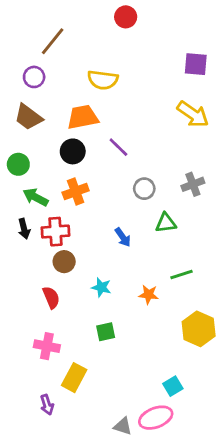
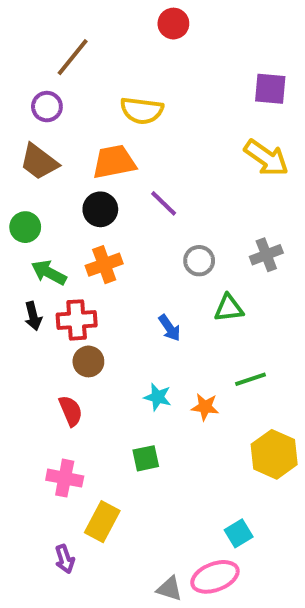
cyan star: (101, 287) -> (158, 397), moved

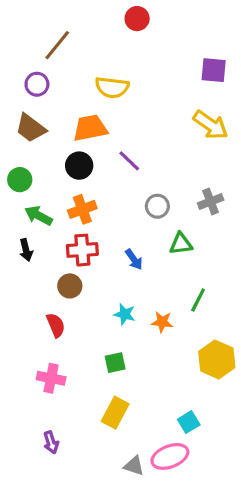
red cross: (77, 320) -> (82, 250), moved
green line: (250, 379) -> (198, 300), turned -45
yellow rectangle: (102, 522) -> (115, 413), moved

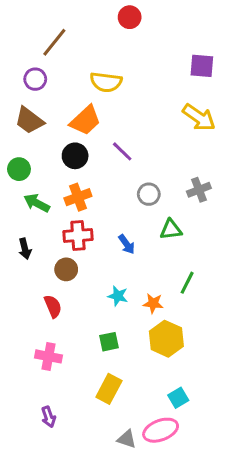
orange trapezoid: (90, 128) -> (85, 120), turned 148
black arrow: (26, 250) -> (25, 249), moved
yellow hexagon: (217, 359) -> (166, 339), moved

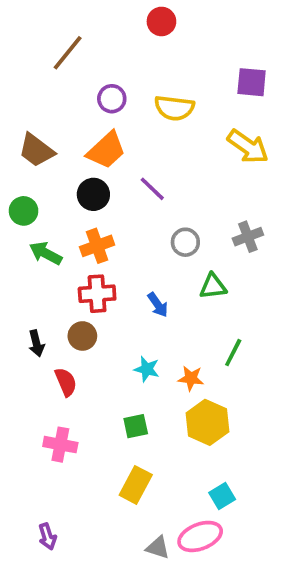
purple circle: (35, 79) -> (112, 99), moved
yellow semicircle: (106, 82) -> (174, 108), moved
black arrow: (25, 249) -> (36, 343), moved
purple arrow: (48, 417) -> (47, 536), moved

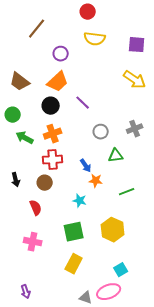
yellow semicircle: (174, 108) -> (95, 39), moved
black arrow: (36, 343) -> (16, 180), moved
green line: (233, 353) -> (127, 192), turned 42
orange star: (191, 378) -> (96, 181), moved
green square: (136, 426) -> (74, 232), size x1.5

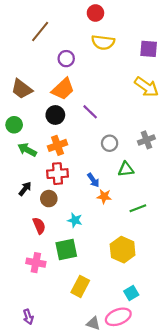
black arrow: (16, 180) -> (25, 189), moved, turned -128
cyan star: (80, 201) -> (75, 220), moved
green square: (74, 232) -> (66, 250), moved

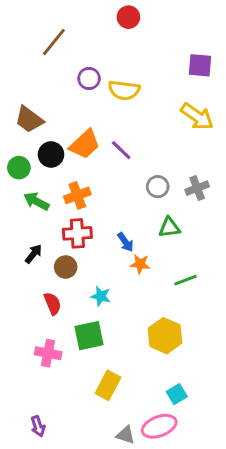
yellow semicircle: (103, 42) -> (124, 90), moved
orange trapezoid: (63, 89) -> (85, 144), moved
black circle: (55, 115) -> (51, 154), moved
gray circle: (110, 143) -> (158, 187), moved

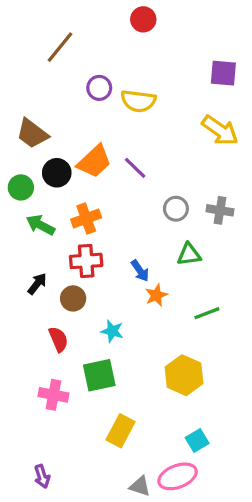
gray cross: (197, 188) -> (220, 210), turned 30
orange star: (140, 264) -> (156, 295), turned -30

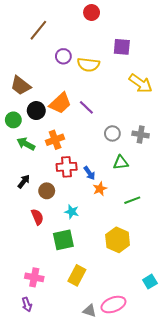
purple square: (223, 73) -> (122, 47), moved
red cross: (86, 261) -> (67, 167), moved
pink cross: (53, 395) -> (34, 277), moved
cyan square: (197, 440) -> (150, 282), moved

